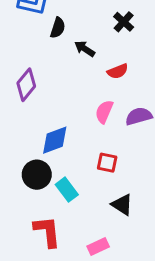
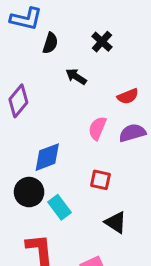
black cross: (124, 22) -> (102, 42), moved
black arrow: (85, 49) -> (76, 77), moved
red semicircle: (118, 71) -> (128, 96), moved

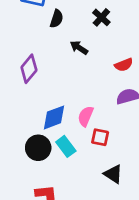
pink semicircle: (97, 128) -> (86, 116), moved
cyan rectangle: (59, 207) -> (66, 146), moved

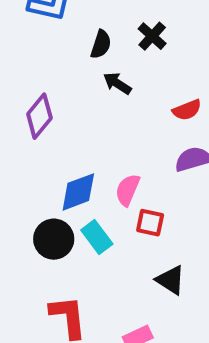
black semicircle: (57, 19) -> (101, 44), moved

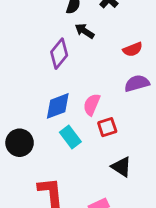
purple diamond: (39, 116) -> (59, 54), moved
red square: (150, 223) -> (107, 127), turned -30
black circle: (54, 239) -> (20, 143), moved

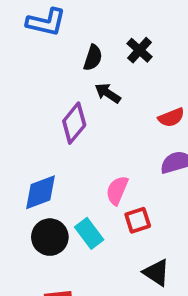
blue diamond: (58, 106) -> (40, 192), moved
black circle: (20, 143) -> (50, 237), moved

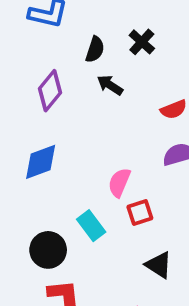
purple diamond: (74, 123) -> (50, 91), moved
blue diamond: (40, 192) -> (41, 162), moved
black circle: (50, 237) -> (48, 250), moved

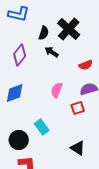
black cross: (142, 42) -> (69, 29), size x1.6
pink semicircle: (119, 182) -> (57, 90), moved
red square: (140, 212) -> (78, 108), moved

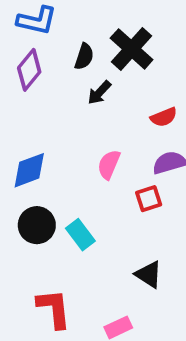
black arrow: (52, 52) -> (99, 93), turned -80
purple diamond: (20, 55) -> (29, 70), moved
black circle: (19, 140) -> (37, 225), moved

